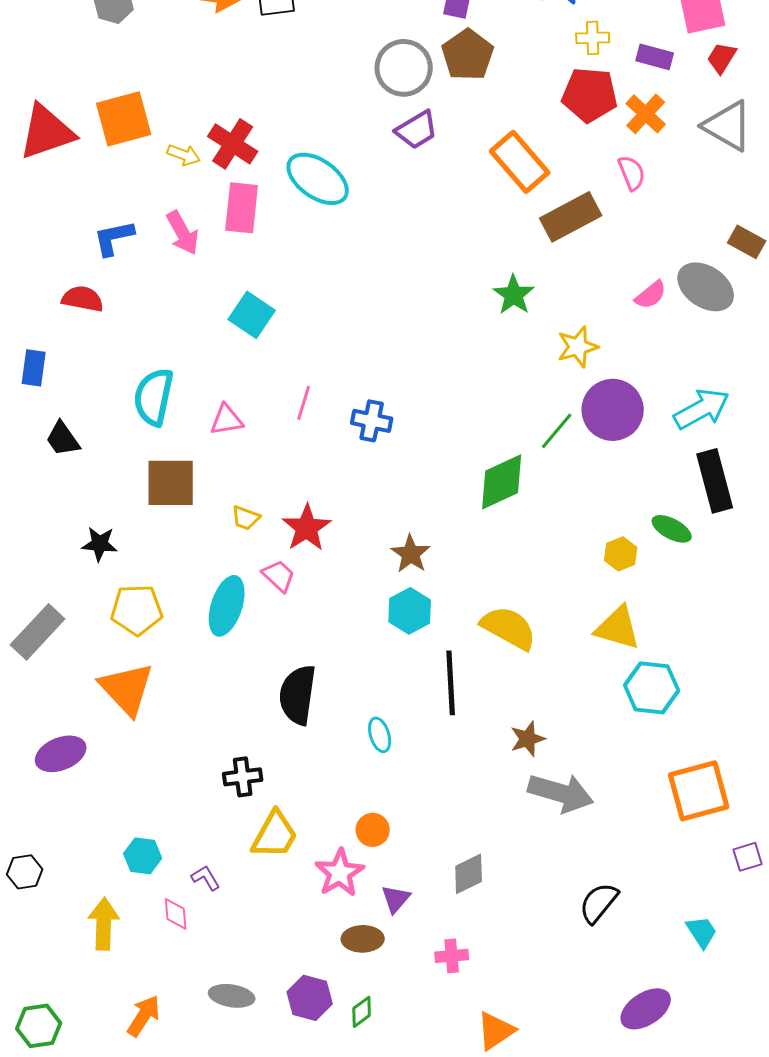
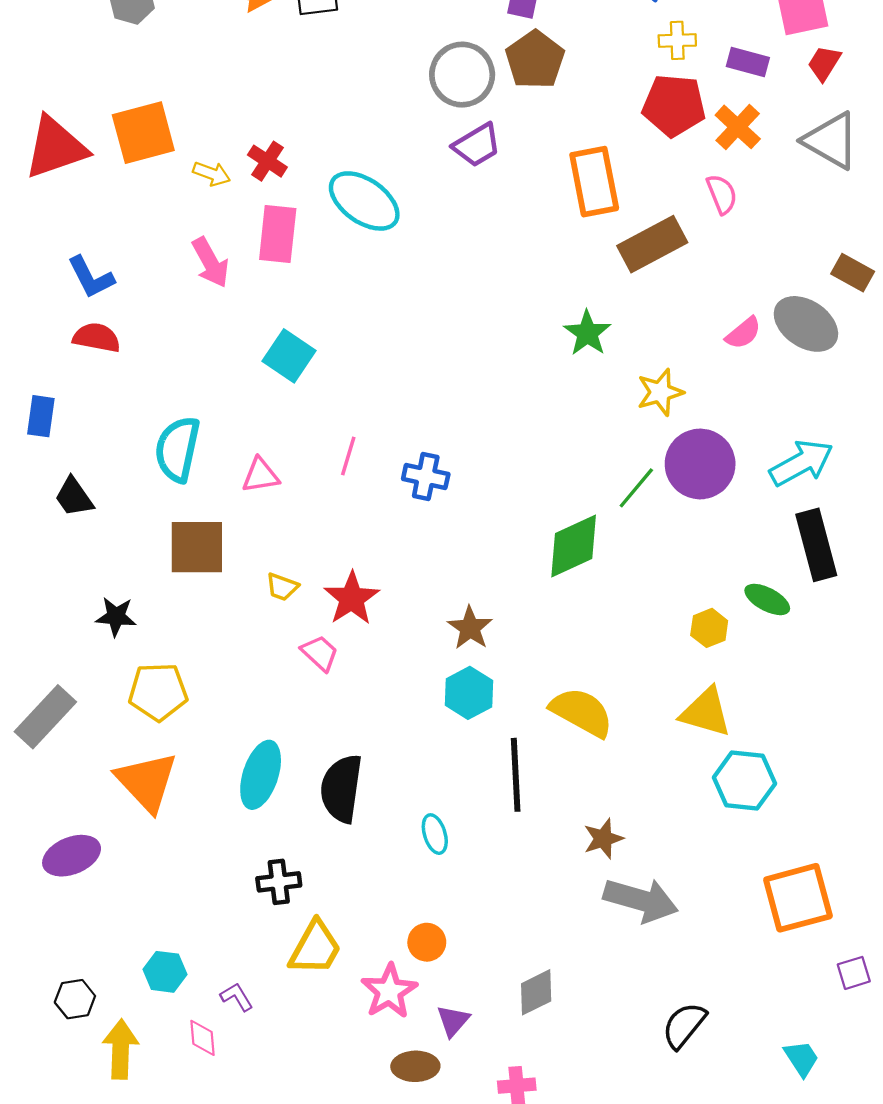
red cross: (233, 144) -> (267, 161), size x0.7
orange rectangle: (520, 162) -> (594, 182), turned 30
blue L-shape: (114, 238) -> (91, 277), moved, turned -105
cyan ellipse: (227, 606) -> (261, 775), moved
black hexagon: (25, 872) -> (75, 999), moved

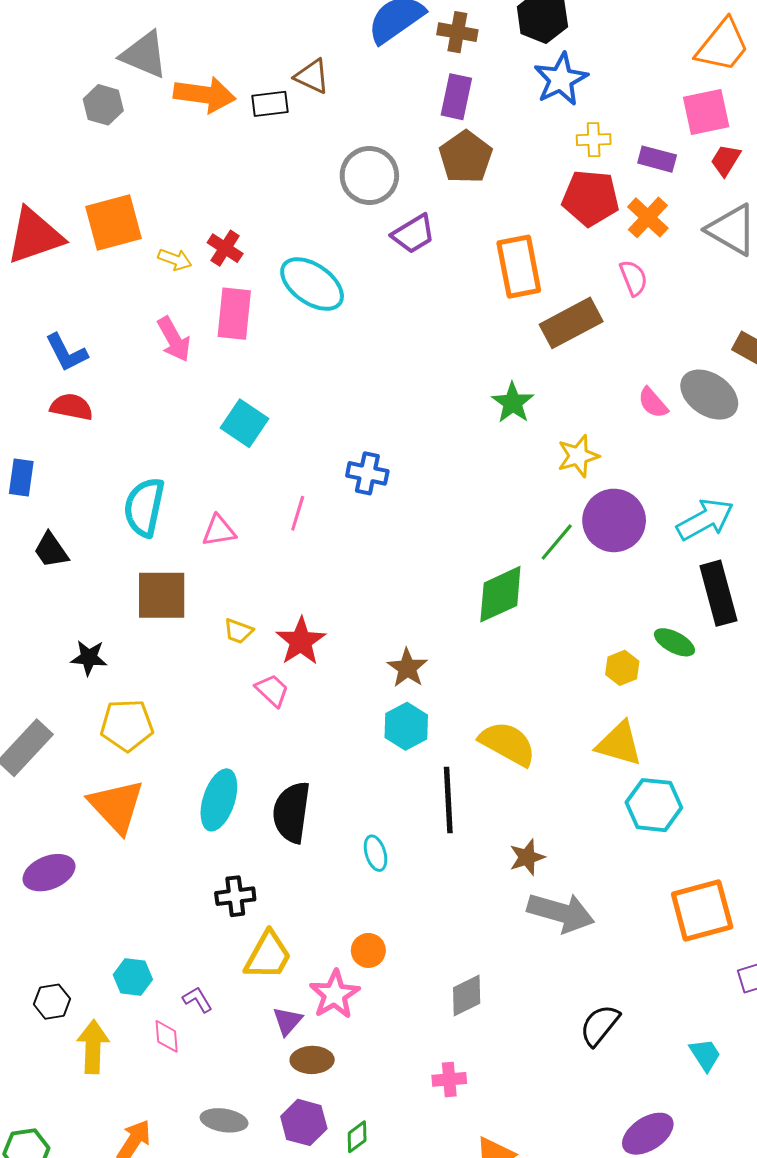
gray circle: (462, 75) -> (369, 175), moved
pink semicircle: (743, 333) -> (653, 403), turned 88
blue cross: (426, 477) -> (367, 473), moved
purple triangle: (453, 1021) -> (287, 1021), moved
brown ellipse: (415, 1066) -> (312, 1060), moved

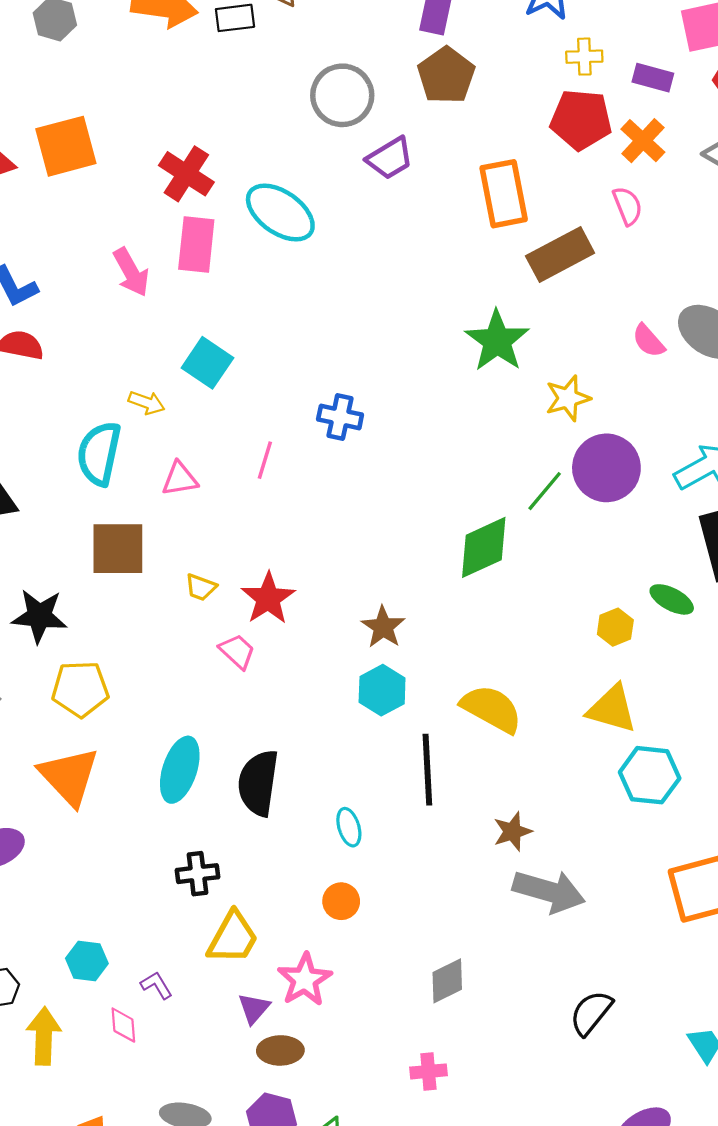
red cross: (225, 248) -> (186, 174), size x1.4
yellow arrow: (175, 259) -> (147, 403), moved
green star: (513, 403) -> (497, 341), size x1.4
black star: (89, 658) -> (39, 616), size x1.4
orange circle: (368, 950) -> (341, 901), moved

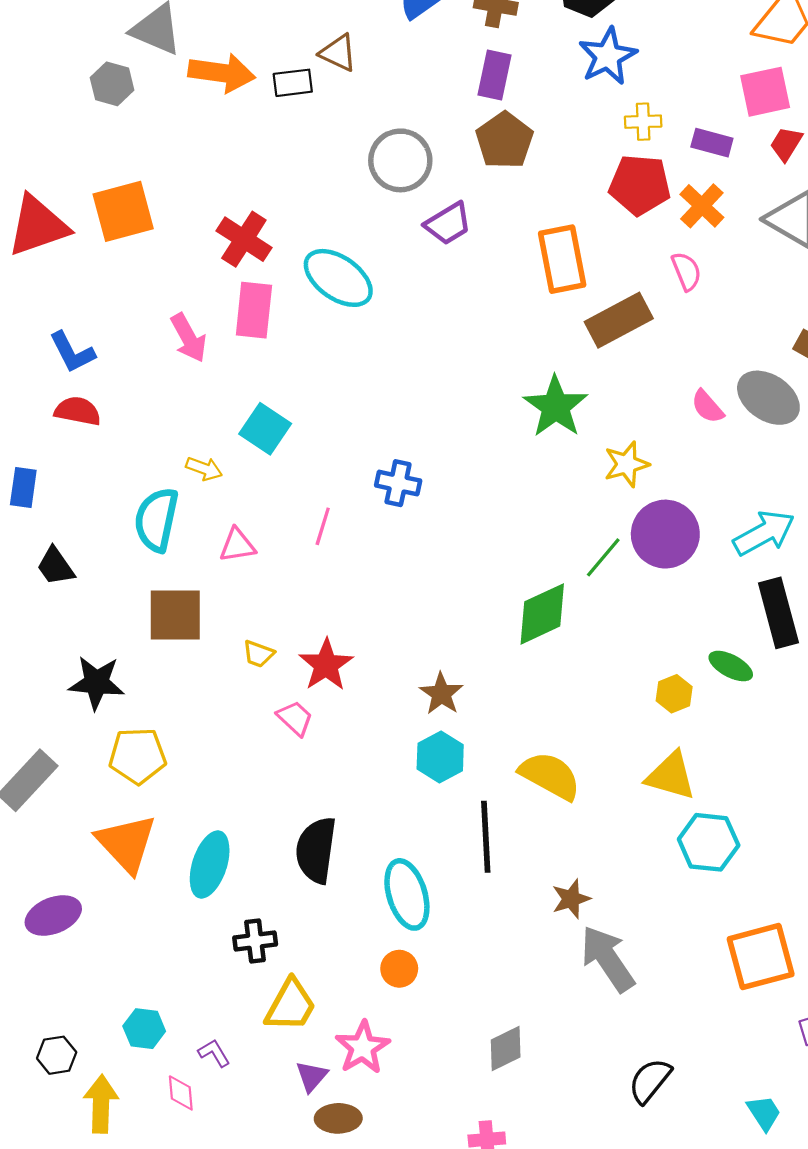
cyan ellipse: (180, 770) -> (210, 864), moved
cyan ellipse: (349, 827) -> (407, 894), size x1.8
gray arrow: (549, 891) -> (608, 959), turned -140

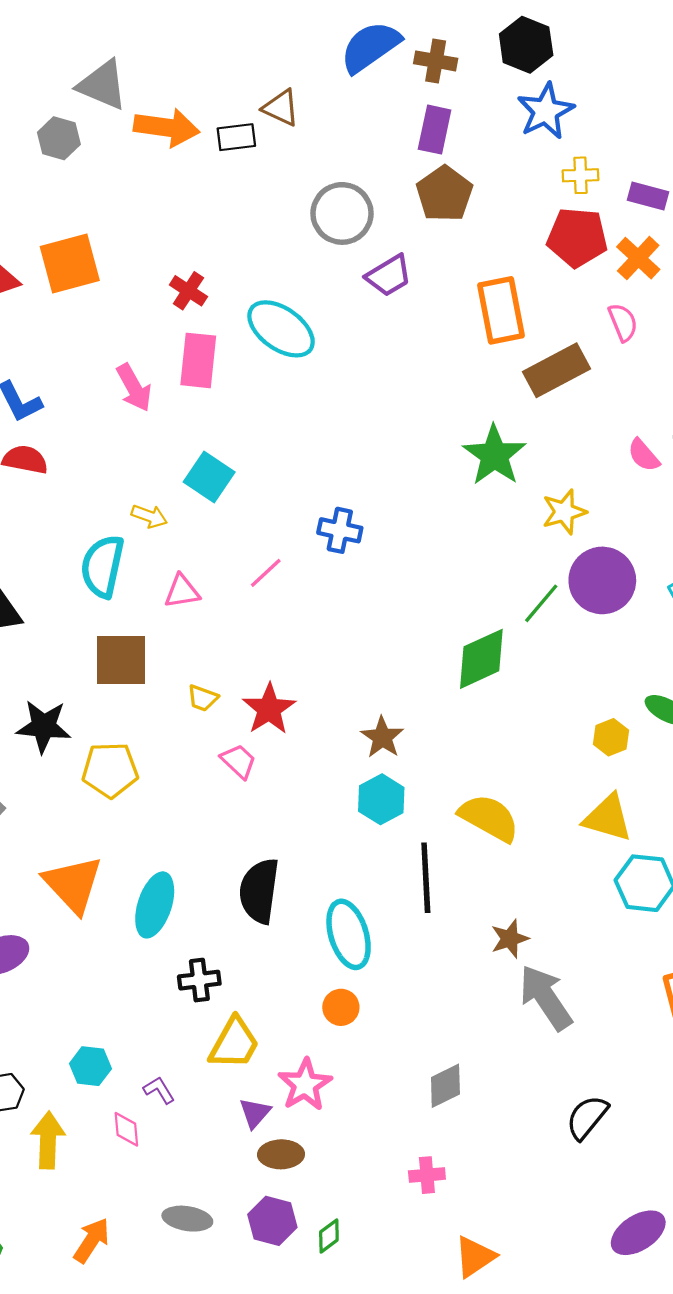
red cross: (244, 239) -> (188, 291), size x0.7
pink line: (323, 526) -> (266, 573), turned 30
yellow pentagon: (138, 756) -> (110, 770), moved

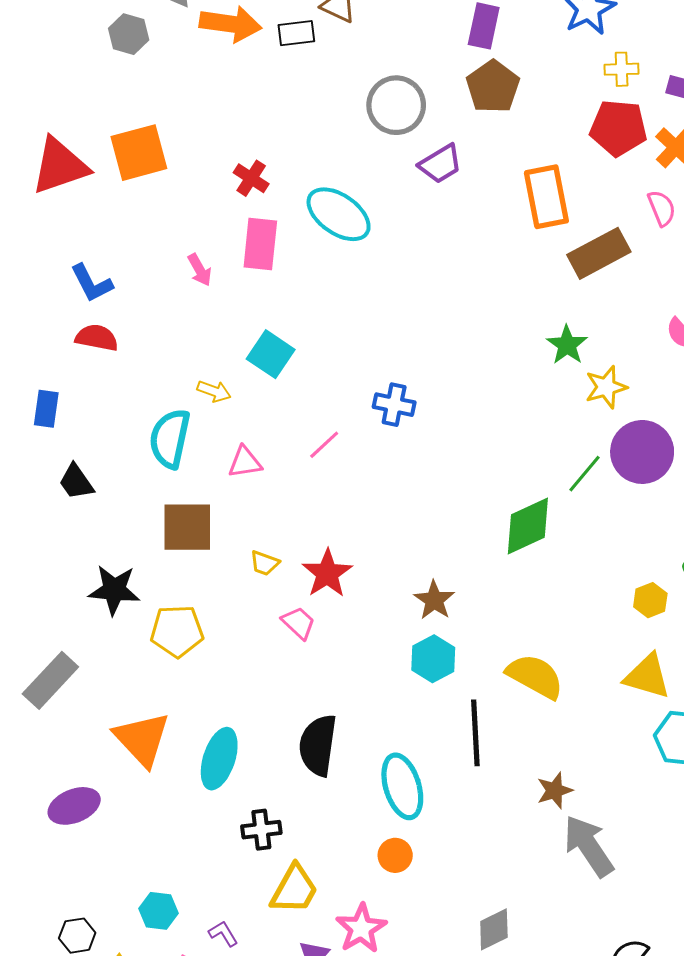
pink arrow: (134, 388) -> (200, 270), size x0.7
green star: (494, 455) -> (567, 345), moved, size x0.7

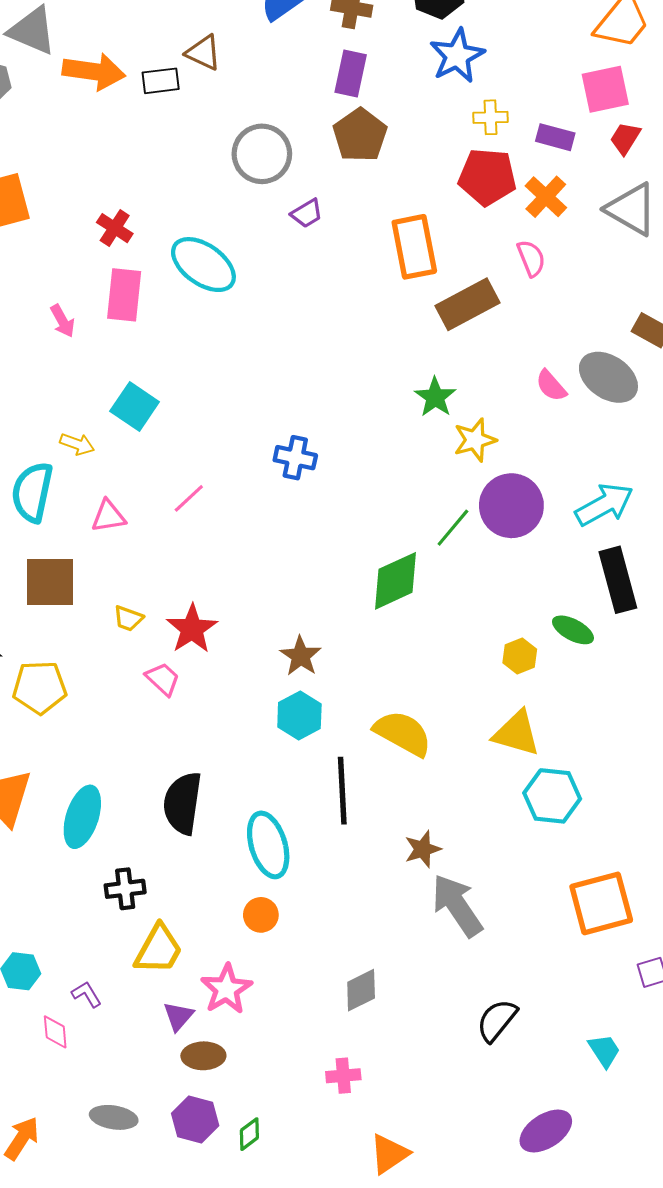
purple trapezoid: (440, 164) -> (307, 213), size x0.7
blue cross: (394, 405) -> (295, 458), moved

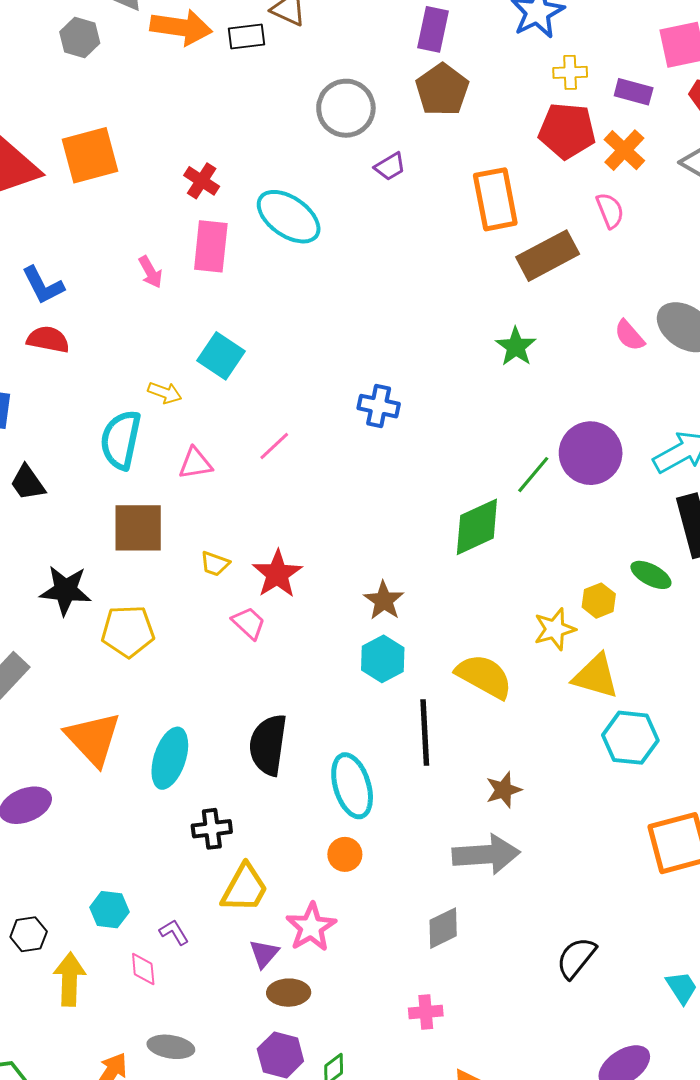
yellow star: (475, 440) -> (555, 629), moved
gray arrow: (457, 905) -> (486, 854), moved, turned 120
gray ellipse: (114, 1117) -> (171, 1047), moved

